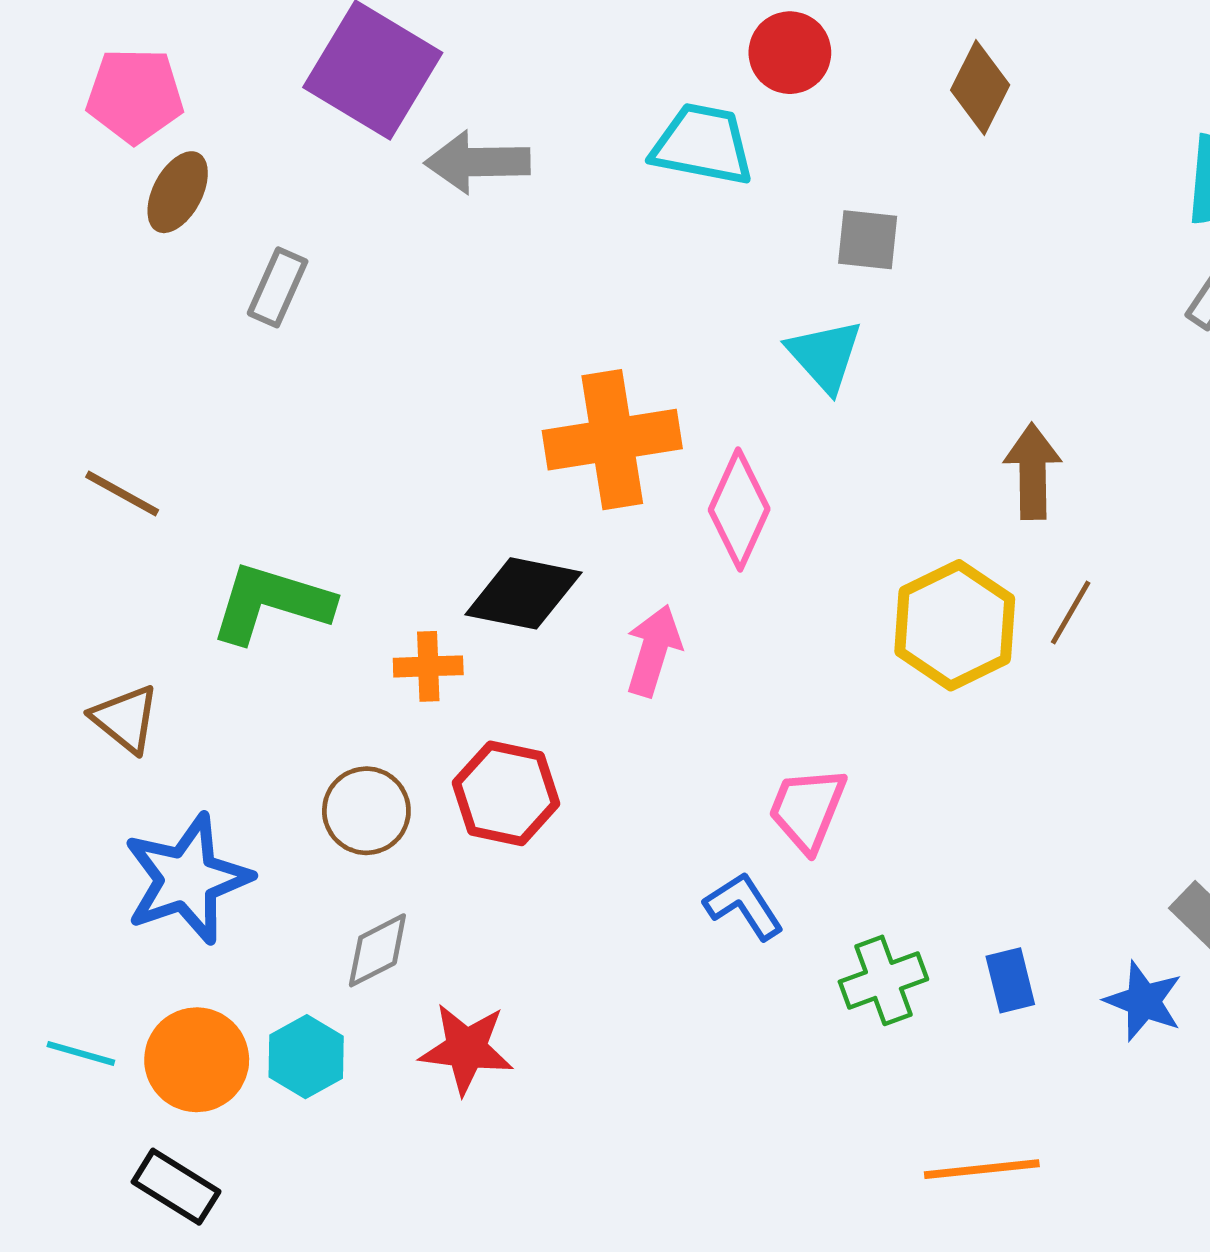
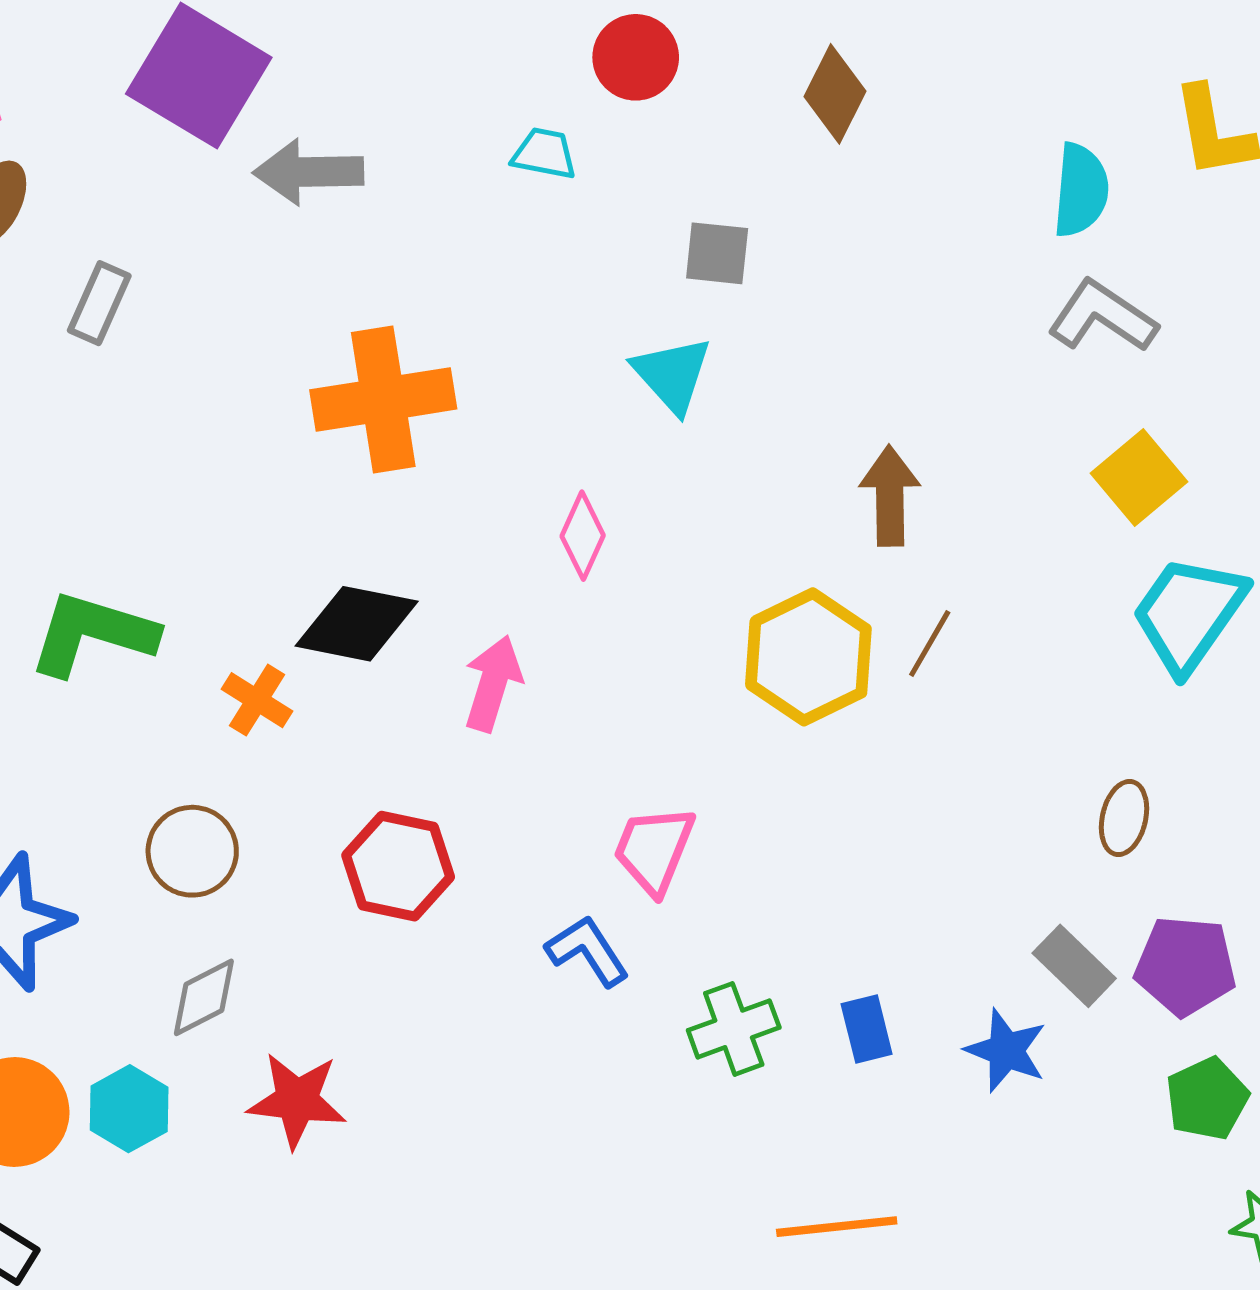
cyan trapezoid: (703, 145) -> (544, 154), size x0.6
orange cross: (612, 440) -> (383, 399), moved
pink diamond: (739, 509) -> (583, 536), size x0.7
orange cross: (428, 666) -> (257, 700), turned 34
red hexagon: (506, 793) -> (398, 866), moved

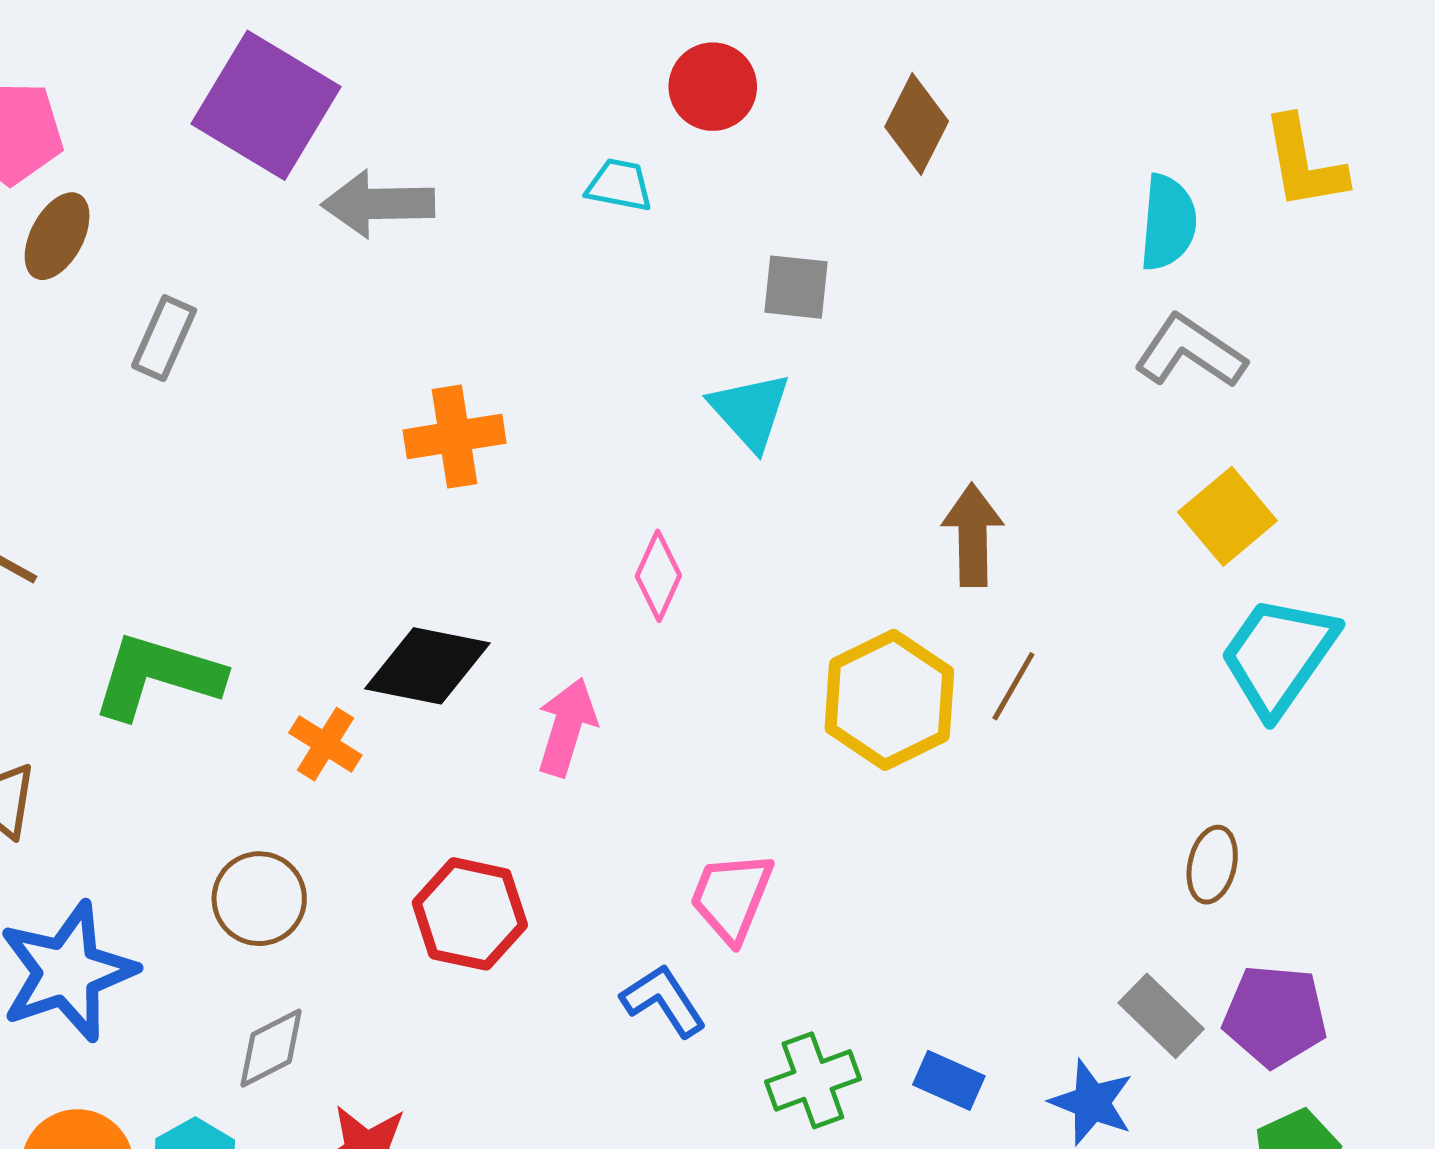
orange cross: (383, 399) -> (455, 437), size x0.7
blue rectangle: (867, 1029) -> (949, 1080), turned -52

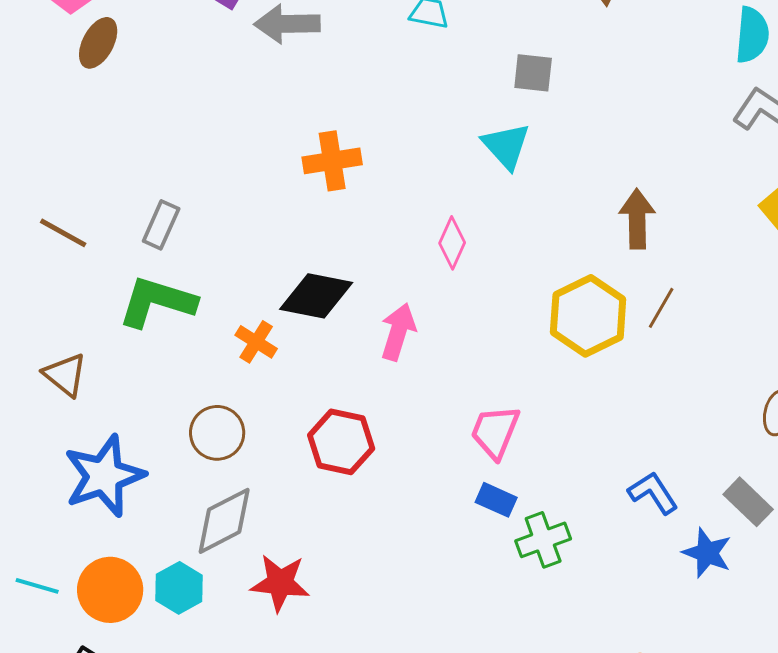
gray rectangle: (164, 338) -> (161, 225), moved
blue L-shape: (663, 1001) -> (653, 493), moved
gray diamond: (271, 1048) -> (224, 521), size x1.4
blue rectangle: (949, 1080) -> (496, 500), moved

